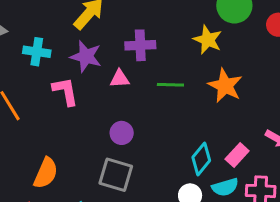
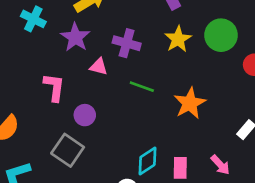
yellow star: (208, 40) -> (178, 39), moved
pink L-shape: (65, 91) -> (54, 87), moved
pink rectangle: (237, 155) -> (180, 168), turned -60

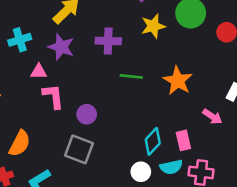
cyan cross: (33, 19) -> (20, 40), turned -30
yellow star: (178, 39) -> (153, 26), turned 30
pink triangle: (99, 67) -> (39, 72), moved
pink arrow: (220, 165) -> (212, 117), moved

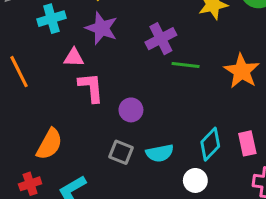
purple cross: (108, 41) -> (161, 39), moved, turned -30
gray square: (79, 149) -> (121, 152), size x0.7
cyan semicircle: (171, 167) -> (160, 153), moved

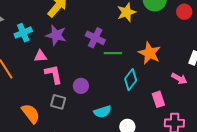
purple cross: (161, 39) -> (95, 38), turned -30
orange semicircle: (49, 144) -> (31, 114), turned -60
cyan diamond: (210, 144) -> (131, 80), moved
gray square: (121, 152) -> (58, 102), moved

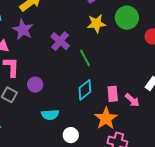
green line: (113, 53) -> (85, 58), moved, turned 48
orange star: (150, 53) -> (106, 118), moved
pink rectangle: (158, 99) -> (113, 94), moved

